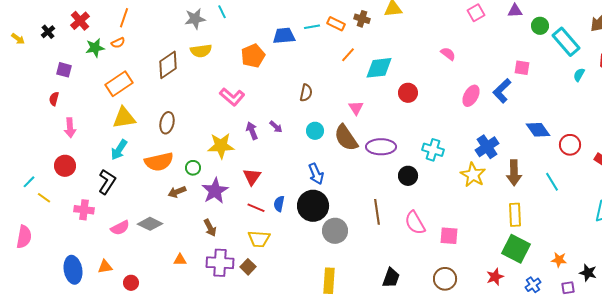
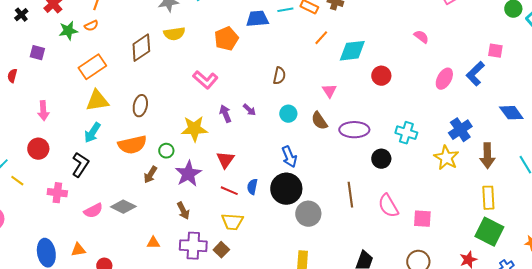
red semicircle: (54, 99) -> (12, 76), moved
brown semicircle: (346, 138) -> (319, 121), size x0.7
brown arrow: (177, 192) -> (150, 175), turned -36

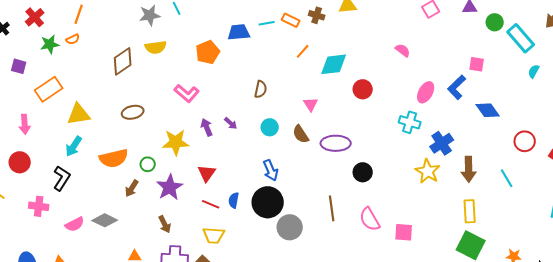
orange rectangle: (92, 67) -> (49, 89), moved
brown ellipse: (140, 106) -> (133, 112), moved, turned 65
blue diamond: (511, 113) -> (488, 110), moved
cyan cross: (406, 133) -> (410, 122), moved

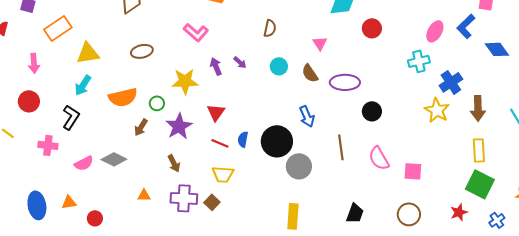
cyan cross: (410, 122) -> (419, 61), turned -30
blue arrow: (271, 170) -> (307, 116), moved

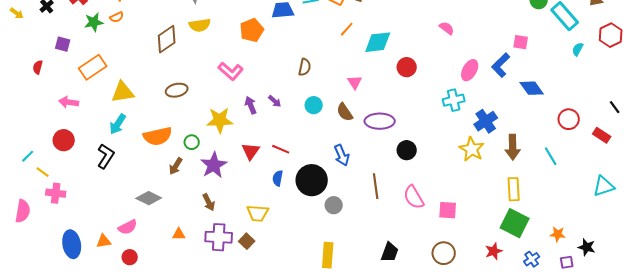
pink arrow: (34, 63) -> (69, 102), turned 102
red line: (220, 143) -> (281, 149), moved
pink cross: (48, 145) -> (56, 193), moved
pink semicircle: (84, 163) -> (128, 227), moved
gray circle: (299, 166) -> (334, 205), size x0.7

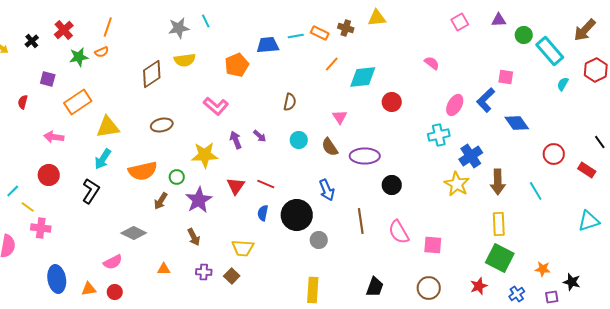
purple cross: (219, 237) -> (204, 272), size x0.6
orange triangle: (104, 241) -> (89, 289), moved

